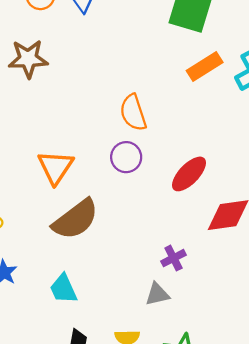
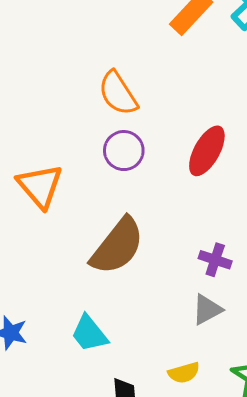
brown semicircle: (75, 219) -> (117, 246), moved
purple cross: (173, 258) -> (215, 260), turned -30

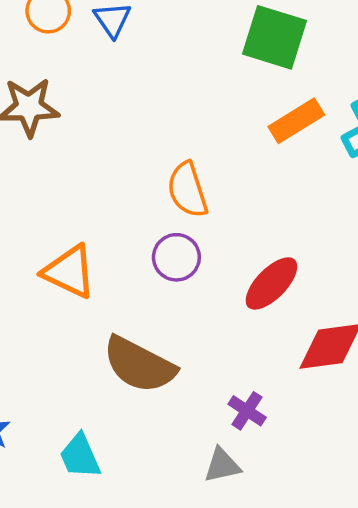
orange triangle: (40, 186) -> (69, 272), turned -39
brown semicircle: (117, 246) -> (139, 365), turned 64

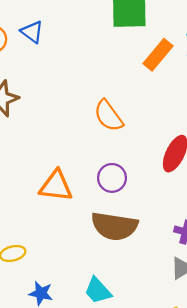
purple circle: (176, 257) -> (112, 178), moved

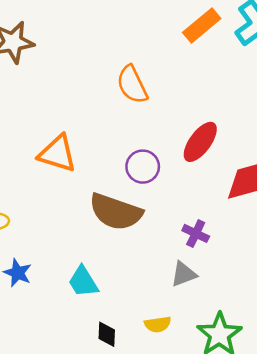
purple circle: (112, 178) -> (143, 167), moved

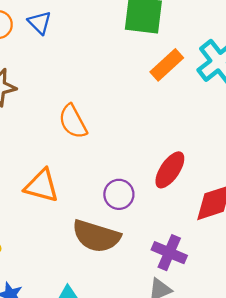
orange semicircle: (132, 85) -> (73, 121), moved
purple cross: (196, 233) -> (169, 253), size x1.4

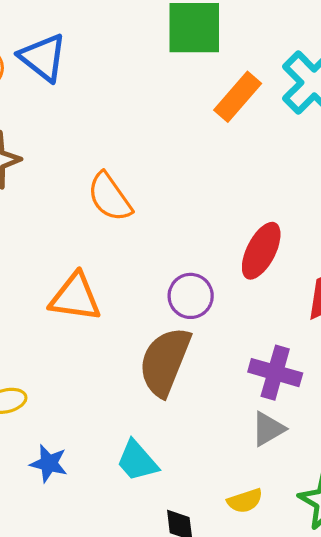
blue triangle: (40, 23) -> (43, 58), size x1.4
brown semicircle: (96, 236) -> (165, 362), turned 102

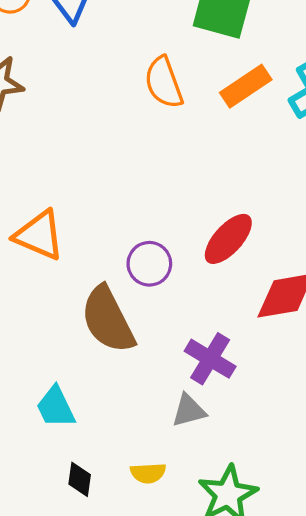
orange semicircle: (110, 197) -> (164, 82), moved
brown semicircle: (165, 362) -> (108, 320), turned -64

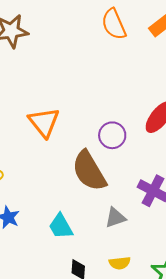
orange triangle: (39, 235) -> (44, 122), turned 32
gray triangle: (189, 410) -> (115, 218), moved

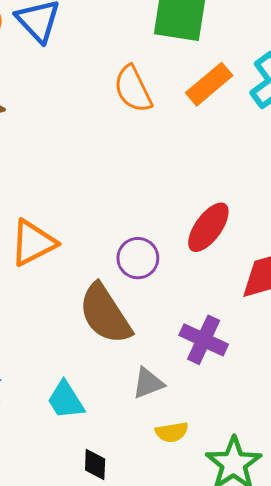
orange triangle: (44, 122) -> (33, 243), turned 44
yellow semicircle: (120, 263) -> (172, 432), moved

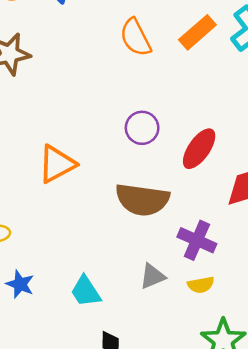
purple circle: (138, 258) -> (142, 128), moved
brown semicircle: (105, 314) -> (142, 200), moved, turned -48
yellow semicircle: (172, 432) -> (201, 285), moved

